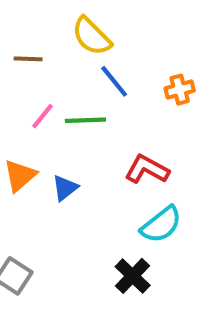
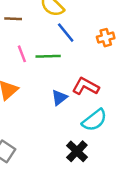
pink line: (42, 116) -> (22, 54), turned -60
blue triangle: (65, 188) -> (59, 98), moved

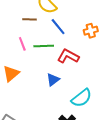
brown line: (13, 19) -> (29, 19), moved
red L-shape: (86, 86) -> (68, 56), moved

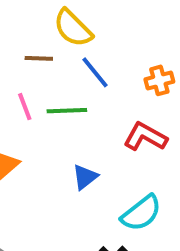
red L-shape: (68, 56) -> (145, 137), moved

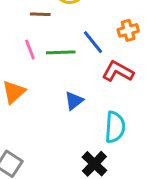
blue line: (95, 72) -> (93, 42), moved
cyan semicircle: (141, 213) -> (115, 127), turned -48

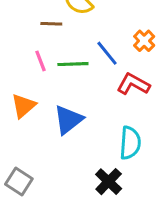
orange cross: (128, 30) -> (144, 41), turned -30
blue triangle: (74, 101) -> (68, 120), moved, size x1.5

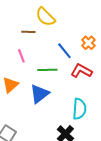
green line: (73, 64) -> (47, 70), moved

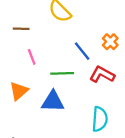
brown line: (28, 32) -> (21, 29), moved
blue triangle: (39, 94) -> (53, 102), turned 40

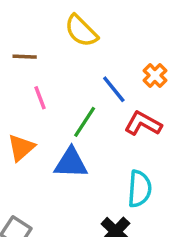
green line: (62, 73) -> (85, 122), turned -55

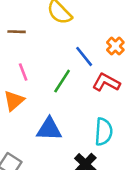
pink line: (40, 98) -> (23, 72), moved
blue triangle: (71, 163) -> (49, 129), moved

